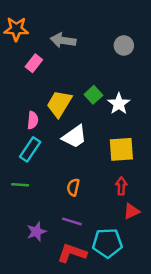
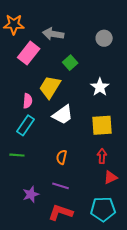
pink rectangle: (34, 63) -> (29, 53), size x1.5
green square: (93, 95) -> (70, 63), moved
cyan pentagon: (107, 243) -> (103, 209), moved

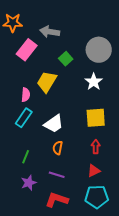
gray circle: (104, 38) -> (99, 50), moved, size x1.6
white trapezoid: (63, 115) -> (54, 124), moved
green line: (17, 155) -> (26, 157), moved, turned -72
red triangle: (110, 177) -> (94, 171), moved

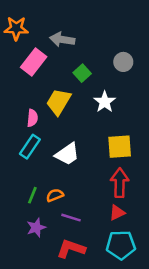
gray circle: (99, 50) -> (123, 62), size x0.6
white star: (94, 82) -> (105, 102), moved
red arrow: (96, 147) -> (120, 183), size x1.6
orange semicircle: (58, 148) -> (55, 195), moved, turned 56

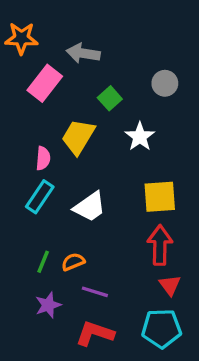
red triangle: (117, 213) -> (170, 285), moved, turned -42

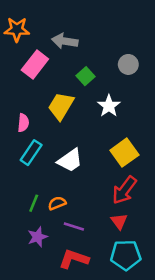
pink semicircle: (43, 158) -> (23, 123), moved
yellow square: (160, 197) -> (124, 153), turned -32
red arrow: (160, 245) -> (124, 190), turned -144
red triangle: (170, 285) -> (119, 221), moved

